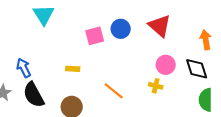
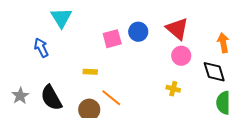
pink circle: (166, 65) -> (181, 56), moved
blue arrow: (24, 68) -> (41, 48), moved
orange line: (114, 91) -> (111, 98), moved

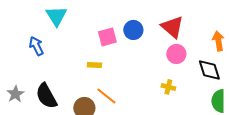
yellow rectangle: (90, 72) -> (94, 65), moved

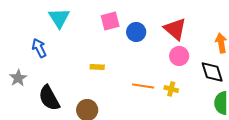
pink square: (107, 37) -> (110, 21), moved
gray star: (15, 94) -> (18, 78), moved
orange line: (106, 96) -> (143, 86), moved, turned -30

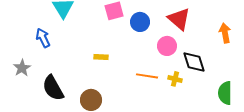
pink circle: (179, 56) -> (167, 46), moved
black diamond: (212, 72) -> (194, 62), moved

